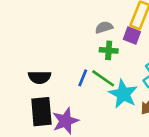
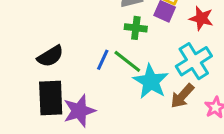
black semicircle: (39, 77) -> (50, 56), turned -35

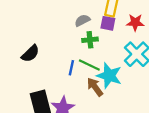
black semicircle: (50, 56) -> (30, 54), moved
brown arrow: (182, 96) -> (95, 87), moved, turned 114

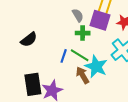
gray semicircle: (82, 20) -> (78, 15), turned 80
purple square: (108, 23) -> (100, 20), size x1.5

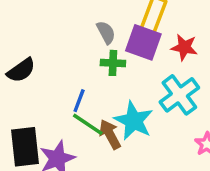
green line: (80, 55) -> (88, 124), moved

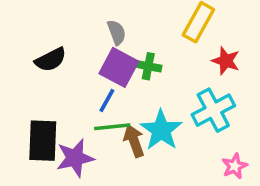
gray semicircle: (106, 32) -> (117, 32), moved
purple square: (143, 42) -> (119, 67), moved
green line: (88, 124) -> (112, 127), turned -48

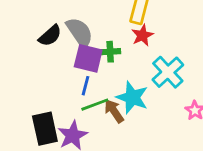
gray semicircle: (117, 32) -> (80, 32), size x1.6
black semicircle: (51, 60) -> (50, 36), moved
red star: (226, 61) -> (142, 35), moved, turned -30

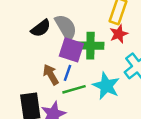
green cross: (110, 52) -> (90, 46), size x1.5
brown arrow: (114, 111) -> (51, 75), moved

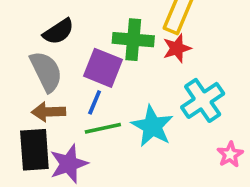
gray semicircle: (66, 27) -> (46, 71), moved
green cross: (90, 46) -> (133, 40), moved
brown arrow: (51, 75) -> (48, 112), moved, turned -66

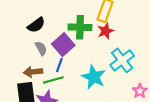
purple square: (103, 68) -> (63, 45), turned 30
gray semicircle: (46, 71) -> (41, 48), moved, size x0.6
green line: (103, 128) -> (53, 80), moved

